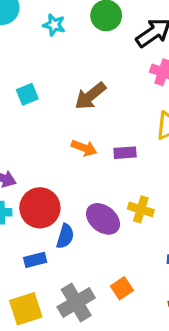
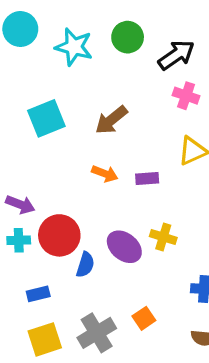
cyan star: (54, 25) -> (74, 47), size x1.6
cyan square: (27, 94) -> (46, 118), size x1.6
blue rectangle: (35, 260) -> (38, 294), moved

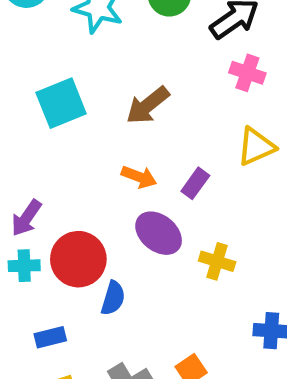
purple rectangle: (147, 179) -> (195, 183), turned -50
purple arrow: (20, 205) -> (26, 218), turned 104
purple ellipse: (124, 247) -> (159, 233), moved

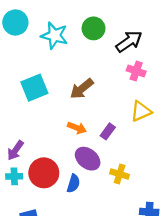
blue semicircle: (113, 298) -> (73, 183), moved

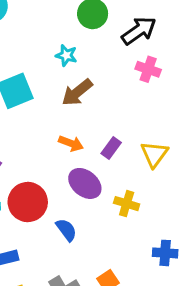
cyan star: (54, 36) -> (66, 55), moved, size x0.6
yellow triangle: (141, 111) -> (154, 154), moved, turned -30
blue semicircle: (73, 183) -> (66, 230), moved, turned -54

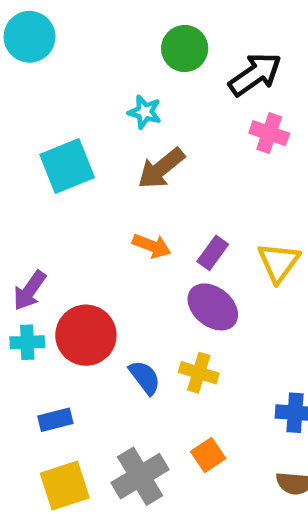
purple ellipse: (85, 183) -> (213, 307), moved
yellow cross: (127, 204) -> (199, 373), moved

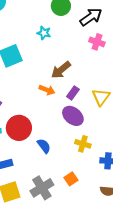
brown arrow: (161, 168) -> (61, 70), moved
yellow cross: (199, 373) -> (83, 144), moved

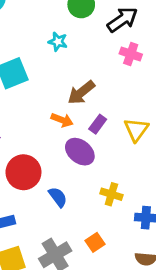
purple ellipse: (73, 116) -> (80, 152), moved

